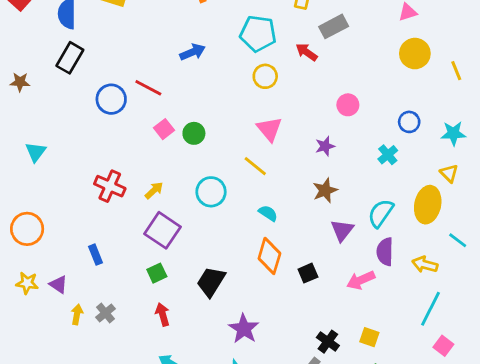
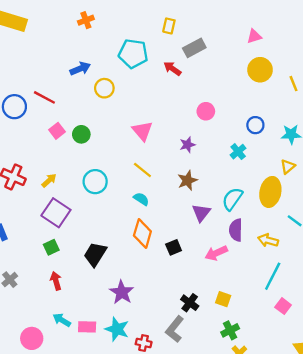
yellow circle: (265, 76) -> (104, 88), moved
yellow line: (255, 166) -> (142, 170), moved
yellow triangle: (449, 173) -> (288, 167), turned 35

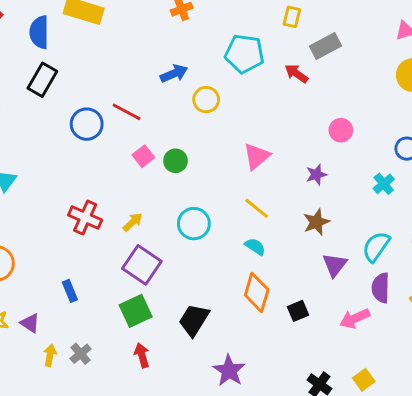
pink triangle: (142, 131) -> (257, 156), turned 30
green square: (51, 247) -> (136, 311), size x1.5
yellow square: (223, 299) -> (364, 380), turned 35

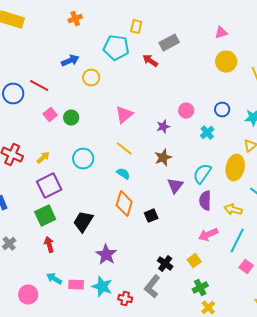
yellow rectangle: (292, 17) -> (136, 27), moved
pink circle: (341, 130) -> (186, 111), moved
purple square: (142, 265) -> (49, 186), turned 30
pink arrow: (355, 319) -> (208, 235), moved

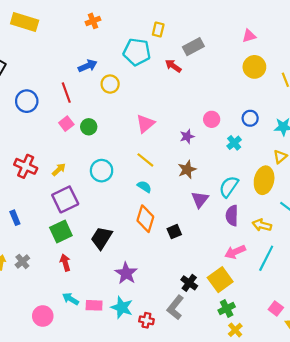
red line: (39, 86) -> (66, 93), moved, turned 42
yellow square: (194, 261) -> (220, 280), size x1.6
pink square: (246, 267) -> (276, 309), moved

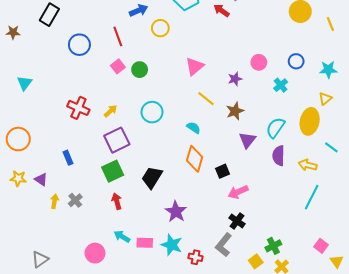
yellow line: (145, 160) -> (206, 99), moved
pink arrow: (235, 252) -> (238, 192), moved
yellow square: (220, 280) -> (256, 261), moved, size x0.6

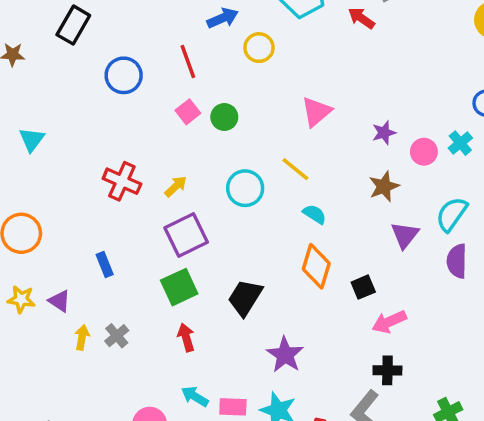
pink circle: (259, 62) -> (424, 152), moved
yellow line: (206, 99) -> (295, 169), moved
black cross: (237, 221) -> (387, 370), turned -35

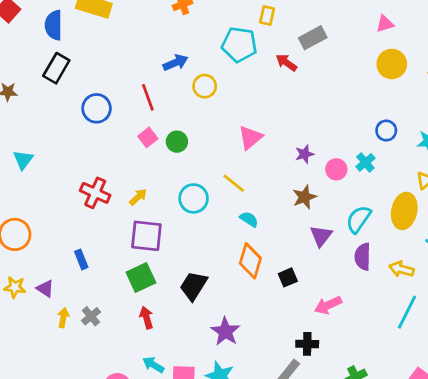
purple square: (186, 235) -> (146, 236), turned 32
pink arrow: (389, 322) -> (328, 305), moved

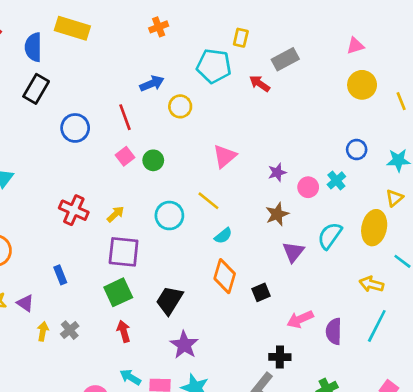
cyan semicircle: (249, 219) -> (223, 236), turned 108
purple semicircle: (363, 257) -> (334, 331), moved
purple star: (225, 331) -> (184, 345), moved

